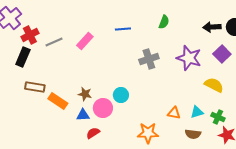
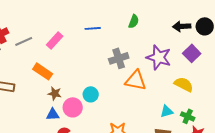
orange rectangle: (58, 101) -> (43, 71), moved
orange triangle: (174, 113) -> (136, 80), moved, size x1.6

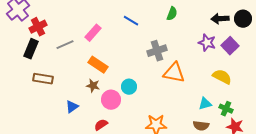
blue line: (93, 28) -> (131, 21), turned 35
gray line: (24, 41) -> (65, 45), moved
purple star: (159, 57) -> (207, 43), moved, size x0.7
orange rectangle: (43, 71) -> (98, 65), moved
blue triangle: (53, 114) -> (72, 107), moved, turned -32

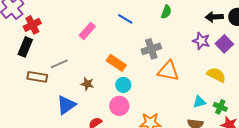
gray line: (65, 45) -> (59, 64), moved
orange rectangle: (98, 65) -> (116, 63), moved
pink circle: (111, 100) -> (119, 106), moved
blue triangle: (72, 107) -> (66, 105), size x1.5

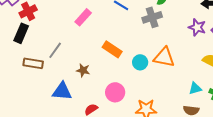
gray cross: (151, 49) -> (152, 17), moved
gray line: (59, 64) -> (55, 50), turned -30
cyan circle: (123, 85) -> (140, 62), moved
blue triangle: (66, 105) -> (62, 91), turned 40

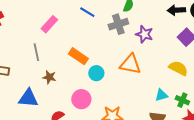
purple star: (197, 27) -> (144, 34), moved
gray line: (55, 50) -> (36, 52), moved, turned -48
cyan circle: (140, 62) -> (96, 73), moved

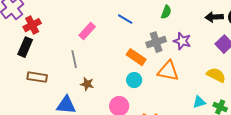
gray cross: (118, 24) -> (156, 42), moved
orange rectangle: (78, 56) -> (136, 57), moved

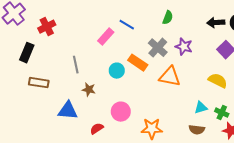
red cross: (32, 25) -> (47, 27), moved
pink rectangle: (87, 31) -> (106, 37), moved
gray cross: (156, 42) -> (158, 48), turned -30
cyan circle: (134, 80) -> (117, 71), moved

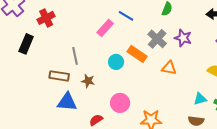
orange triangle: (170, 77) -> (169, 68), size x0.7
brown rectangle: (39, 83) -> (59, 76), moved

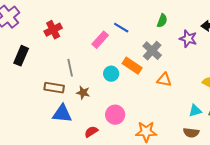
red cross: (46, 18) -> (53, 30), moved
purple star: (183, 38) -> (188, 39), moved

